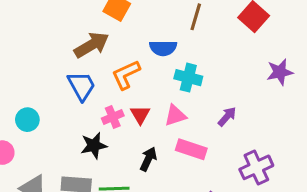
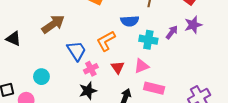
brown arrow: (92, 45) -> (53, 24), moved
purple star: (280, 72) -> (193, 25), moved
pink cross: (113, 117) -> (91, 69), moved
purple arrow: (227, 117) -> (172, 32), moved

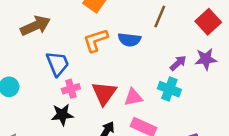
cyan cross: (148, 40) -> (169, 89), moved
orange L-shape: (106, 41) -> (96, 40), moved
red triangle: (118, 67) -> (104, 93), size x1.5

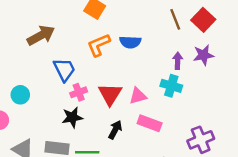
brown line: (160, 17) -> (175, 19), moved, turned -40
purple arrow: (178, 63) -> (178, 61), turned -42

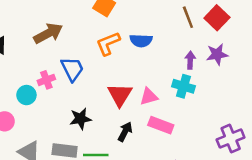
pink cross: (79, 92) -> (46, 80), moved
purple cross: (201, 140) -> (231, 139), moved

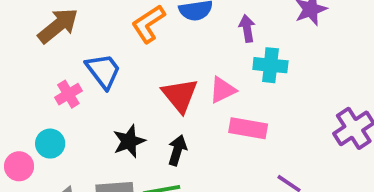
purple arrow: (190, 60) -> (247, 28), moved
cyan circle: (26, 95) -> (50, 144), moved
black arrow: (125, 132) -> (177, 150), moved

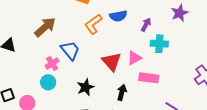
purple arrow: (247, 28) -> (146, 25), turned 40
cyan circle: (50, 144) -> (48, 82), moved
black arrow: (177, 150) -> (122, 92), moved

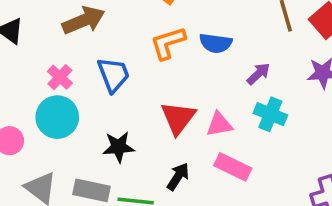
pink cross: (52, 63) -> (60, 77), moved, turned -32
cyan circle: (48, 82) -> (57, 117), size x1.5

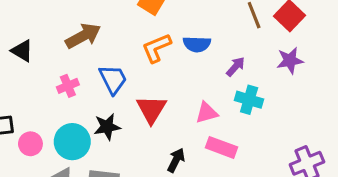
pink cross: (60, 77) -> (68, 86), turned 30
cyan circle: (57, 117) -> (72, 142), moved
red triangle: (178, 118) -> (151, 109), moved
black star: (119, 147) -> (107, 127), moved

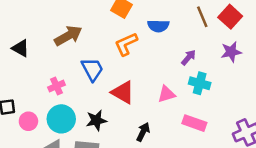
blue semicircle: (197, 44) -> (158, 26), moved
pink cross: (68, 86) -> (57, 86), moved
red triangle: (151, 109) -> (123, 92), turned -30
black star: (107, 127) -> (96, 120), moved
pink rectangle: (222, 147) -> (194, 123), moved

